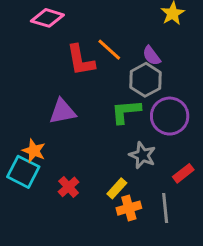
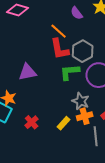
purple semicircle: (152, 56) -> (77, 13), moved
red L-shape: (81, 60) -> (60, 49), moved
orange cross: (129, 208) -> (85, 116), moved

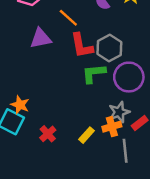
orange line: (59, 31) -> (68, 18), moved
purple triangle: (28, 72) -> (41, 38), moved
gray star: (81, 101) -> (119, 112), moved, turned 30

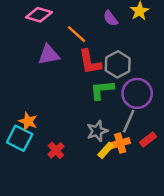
gray star: (119, 112) -> (97, 131), moved
yellow rectangle: (86, 135) -> (106, 150), moved
gray line: (125, 151) -> (129, 121), moved, turned 30

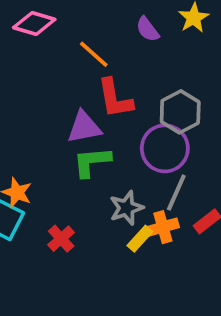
purple triangle: (49, 55) -> (84, 127), moved
gray hexagon: (118, 64) -> (180, 112), moved
green L-shape: (102, 90) -> (92, 162), moved
purple circle: (137, 93) -> (165, 148), moved

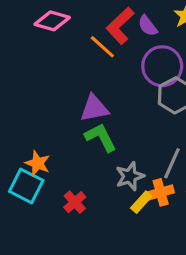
red L-shape: (115, 98) -> (120, 26), moved, turned 57
purple circle: (165, 148) -> (162, 66), moved
green L-shape: (92, 162) -> (101, 137), turned 68

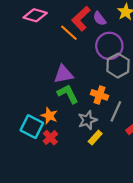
orange star: (38, 163) -> (49, 116), moved
cyan square: (26, 186) -> (32, 127), moved
orange cross: (161, 192) -> (100, 95), moved, turned 35

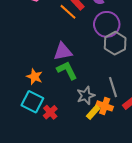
orange cross: (100, 95) -> (105, 106), moved
gray line: (116, 111) -> (113, 87), turned -42
orange star: (49, 116) -> (35, 77), moved

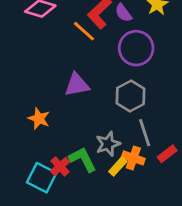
gray hexagon: (115, 43) -> (130, 96), moved
green L-shape: (67, 70) -> (83, 159), moved
cyan square: (32, 102) -> (42, 178), moved

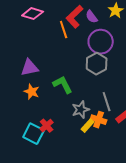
orange line: (84, 31) -> (64, 30), turned 30
purple triangle: (77, 85) -> (30, 68), moved
gray hexagon: (130, 96) -> (97, 64), moved
green L-shape: (83, 159) -> (63, 85), moved

